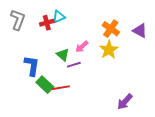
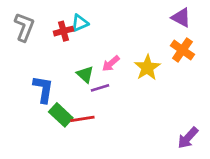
orange cross: (111, 29) -> (182, 50), moved
purple triangle: (140, 31) -> (181, 18), moved
purple arrow: (125, 102) -> (188, 138), moved

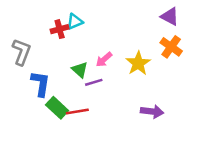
gray L-shape: (24, 27) -> (22, 52), moved
purple arrow: (188, 138) -> (152, 111), moved, turned -125

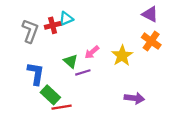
gray L-shape: (22, 52) -> (30, 31), moved
red line: (77, 111) -> (62, 107), moved

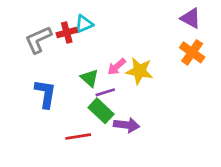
gray L-shape: (30, 31) -> (38, 40), turned -135
yellow star: (122, 56) -> (139, 71), moved, turned -30
green rectangle: (50, 95) -> (101, 111), moved
purple arrow: (134, 98) -> (127, 125), moved

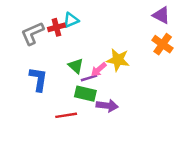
pink arrow: (117, 67) -> (99, 69), moved
green rectangle: (101, 111) -> (85, 94), turned -30

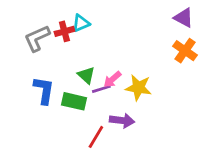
yellow star: (118, 60) -> (138, 88), moved
green rectangle: (85, 94) -> (74, 101), moved
red line: (66, 115) -> (96, 137), moved, turned -50

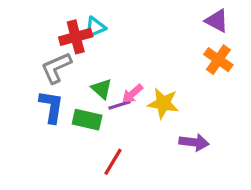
red cross: (64, 31) -> (76, 37), size x1.4
gray L-shape: (37, 38) -> (56, 68), moved
purple arrow: (122, 120) -> (194, 142), moved

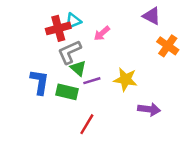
purple triangle: (217, 21) -> (152, 16), moved
gray L-shape: (56, 68) -> (69, 52), moved
pink arrow: (132, 94) -> (102, 33), moved

